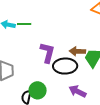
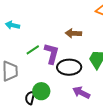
green line: (24, 24) -> (33, 50), moved, turned -32
brown arrow: (77, 51) -> (73, 33), moved

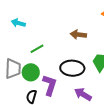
purple L-shape: (52, 54) -> (50, 85), moved
green circle: (41, 91) -> (31, 72), moved

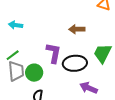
green line: (37, 49) -> (13, 55), moved
purple L-shape: (50, 85) -> (54, 53), moved

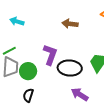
brown arrow: (77, 29) -> (70, 24), moved

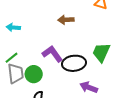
purple L-shape: (50, 55) -> (52, 54), turned -45

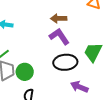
purple L-shape: (52, 54) -> (59, 36), moved

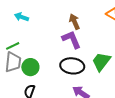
brown arrow: (59, 18) -> (74, 22), turned 56

